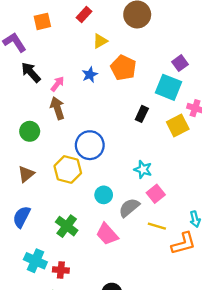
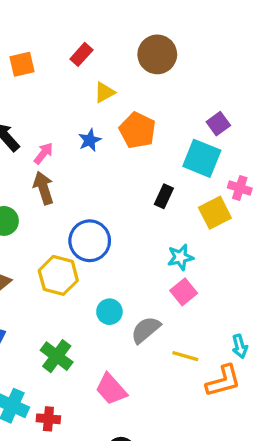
cyan star: (143, 169) -> (180, 257), moved, turned -30
pink square: (156, 194) -> (184, 292), moved
pink trapezoid: (107, 234) -> (111, 389), moved

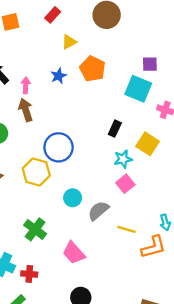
purple square: (218, 124) -> (150, 64), turned 35
pink arrow: (43, 153) -> (26, 85), turned -35
black rectangle: (164, 196) -> (115, 129), moved
yellow square: (215, 213) -> (148, 144), moved, turned -30

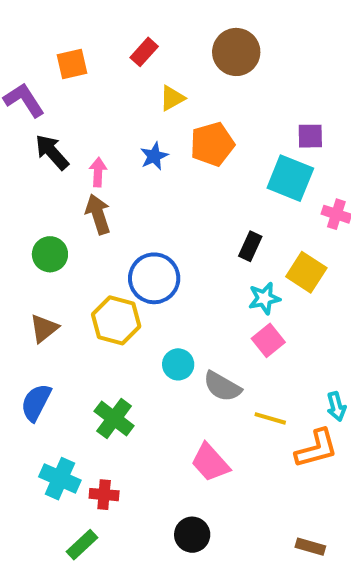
orange pentagon: (93, 69) -> (212, 144), turned 30
gray semicircle: (98, 211) -> (222, 386), turned -110
pink trapezoid: (74, 253) -> (210, 463), moved

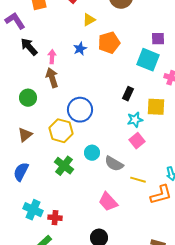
yellow square: (306, 272) -> (156, 107), turned -30
green cross: (114, 418) -> (64, 166), moved

